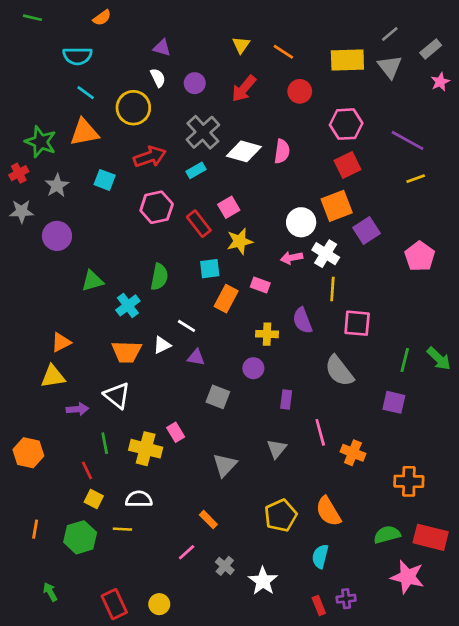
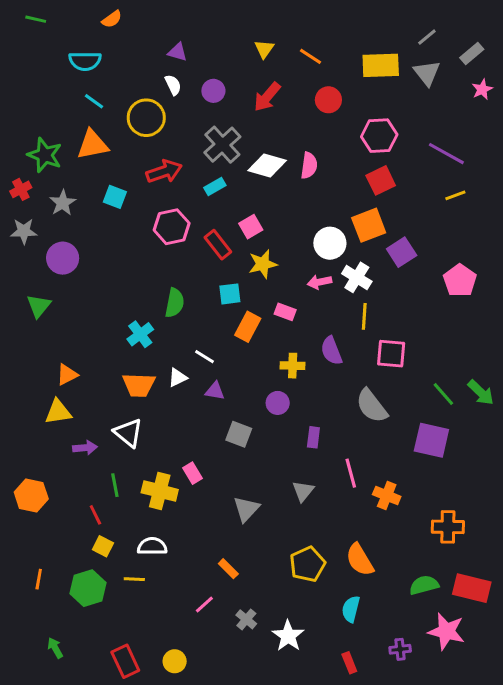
green triangle: (92, 281) -> (39, 306), moved, turned -35
green line: (405, 360) -> (443, 394), turned -55
purple square: (394, 402) -> (431, 440), size x1.4
purple cross: (346, 599) -> (400, 649), moved

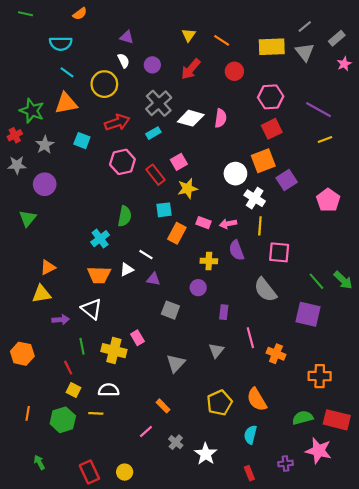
pink arrow: (319, 282) -> (228, 224), moved

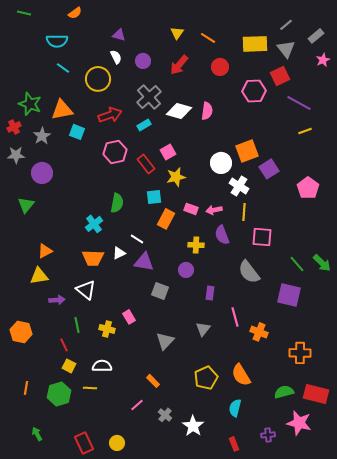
orange triangle: (66, 103) -> (62, 110), moved
red square: (272, 129) -> (280, 76), moved
purple triangle: (153, 279) -> (144, 262), size x1.5
yellow cross: (114, 351) -> (107, 329), size x0.7

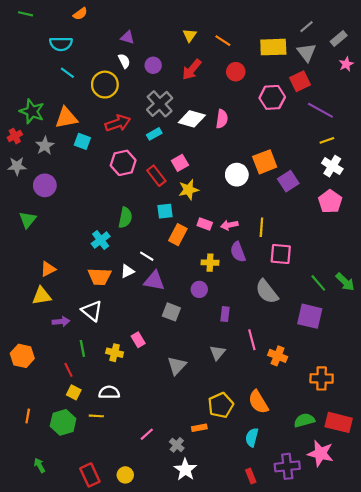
white cross: (239, 186) -> (332, 166), moved
orange rectangle: (153, 381) -> (199, 428), moved, turned -56
white star: (193, 426) -> (185, 470), moved
purple cross: (268, 435) -> (287, 466), size x1.6

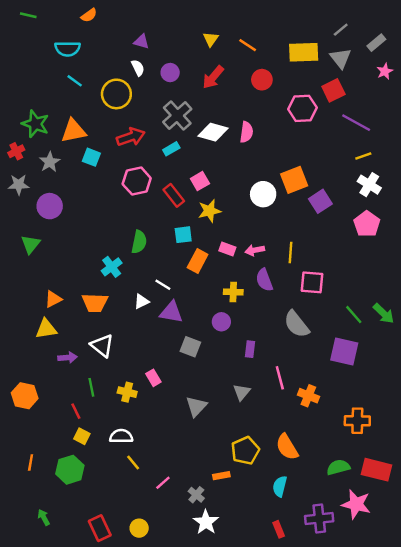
orange trapezoid: (100, 277) -> (95, 303), moved
yellow line: (96, 416) -> (133, 462), moved, turned 48

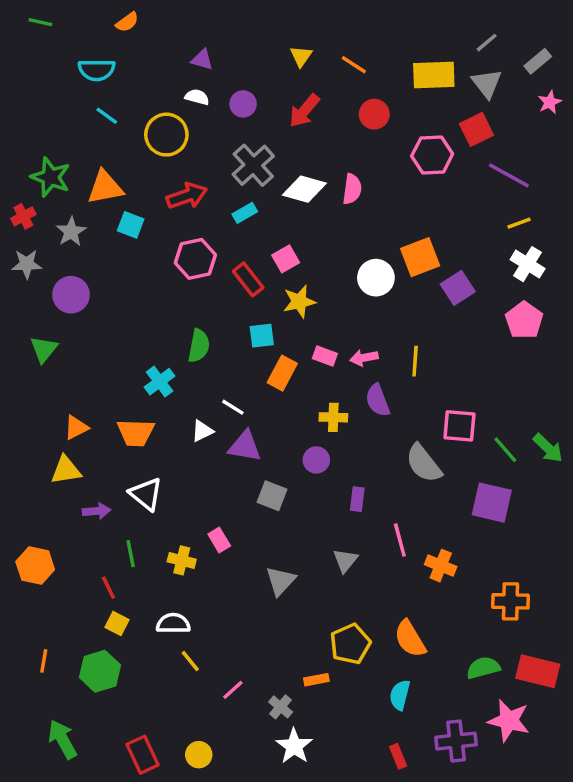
white semicircle: (138, 68) -> (197, 97), turned -49
pink square: (312, 282) -> (459, 426), moved
green arrow: (44, 517) -> (62, 739), size x1.6

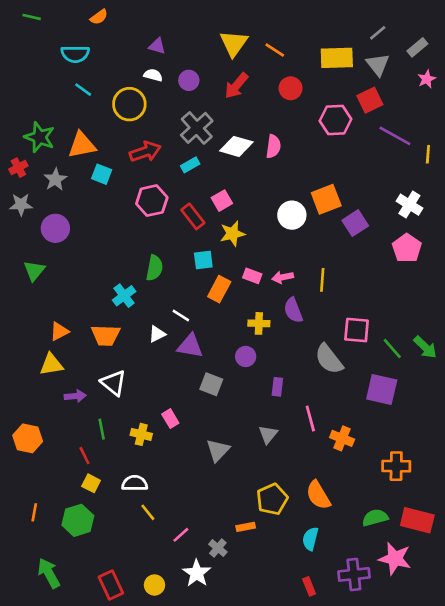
yellow triangle: (301, 56) -> (234, 43), size x1.6
yellow line: (519, 223) -> (428, 154), moved, turned -66
white star: (294, 746) -> (197, 573), moved

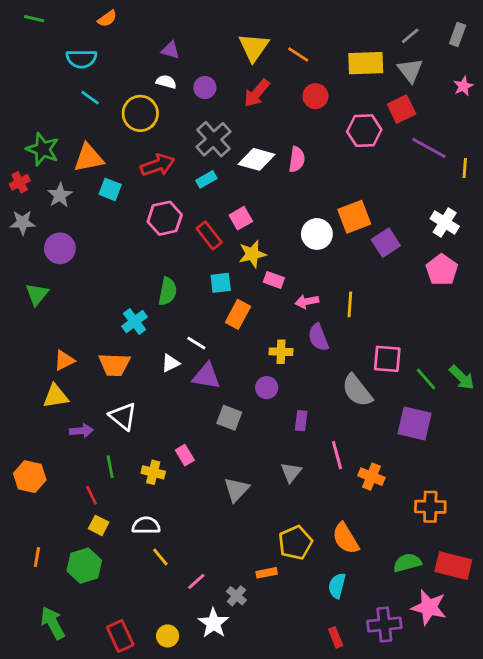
gray rectangle: (417, 47) -> (458, 34), moved, turned -30
pink rectangle: (252, 276) -> (274, 280), moved

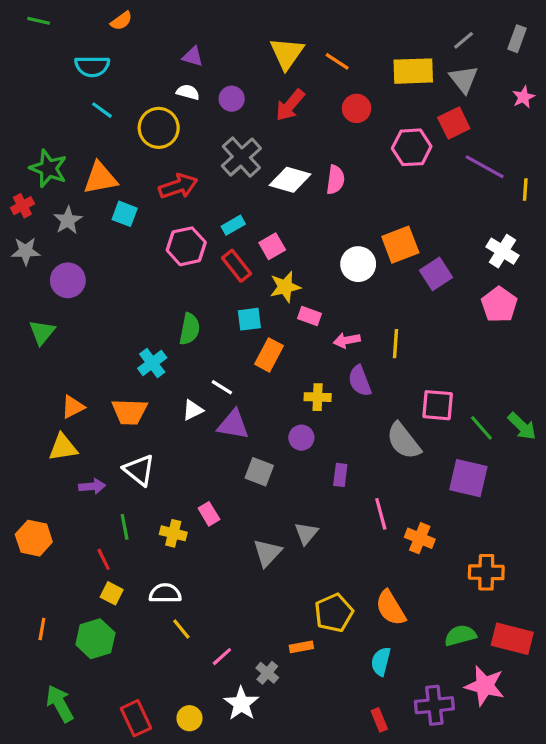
cyan rectangle: (206, 179) -> (233, 225), moved
gray triangle: (291, 472) -> (306, 533), moved

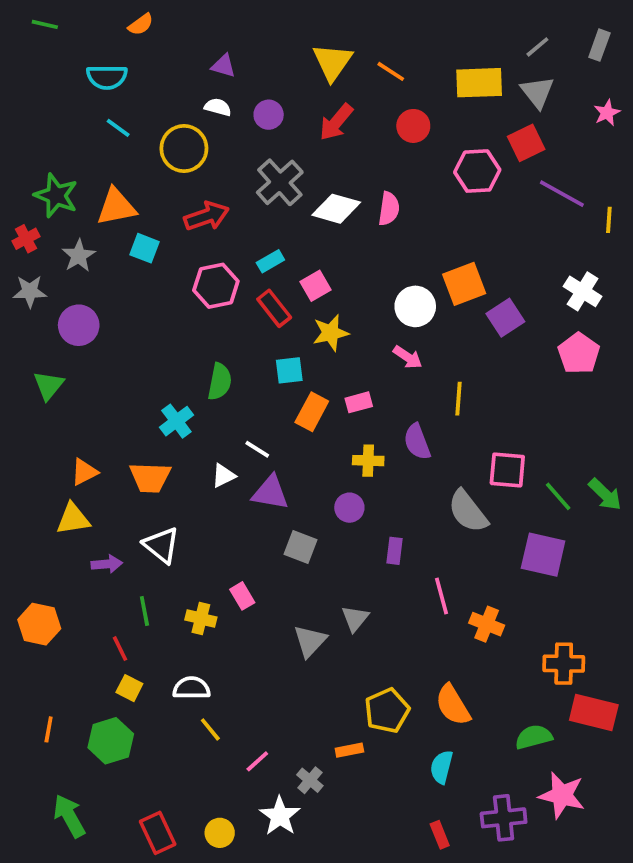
pink rectangle: (309, 316) -> (359, 402), moved, turned -35
pink arrow: (347, 340) -> (408, 357), moved, turned -135
red rectangle: (512, 639) -> (594, 713), moved

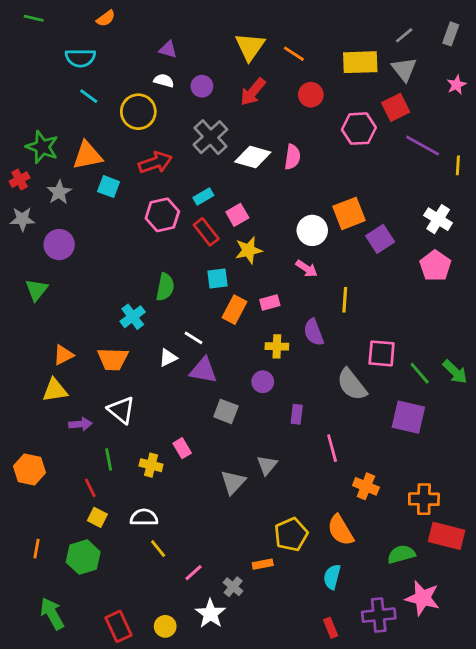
orange cross: (487, 624) -> (366, 486), moved

